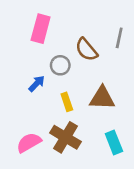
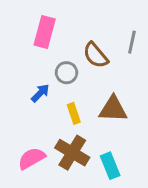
cyan rectangle: (114, 143) -> (110, 166), moved

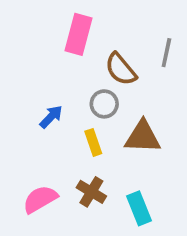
pink rectangle: (45, 32) -> (79, 34), moved
gray circle: (66, 73) -> (104, 104), moved
brown cross: (72, 153) -> (91, 192), size x0.7

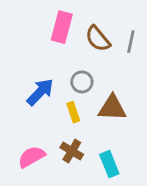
brown semicircle: (121, 69) -> (98, 39), moved
blue arrow: (51, 117) -> (40, 92), size x1.5

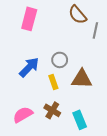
pink rectangle: (62, 27) -> (29, 19), moved
brown semicircle: (98, 39) -> (78, 15), moved

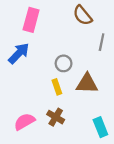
gray line: (95, 30) -> (102, 42), moved
blue arrow: (29, 67) -> (19, 53), moved
cyan rectangle: (80, 120) -> (100, 127), moved

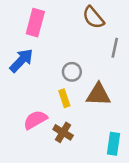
pink semicircle: (24, 122) -> (35, 120), moved
cyan rectangle: (100, 127) -> (114, 144), turned 30

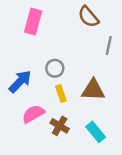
blue arrow: (21, 60) -> (20, 81), moved
gray circle: (72, 72) -> (55, 68), moved
cyan rectangle: (114, 144) -> (96, 132), moved, turned -48

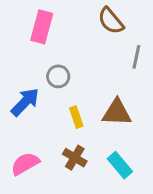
gray circle: (55, 68) -> (58, 76), moved
pink semicircle: (33, 114) -> (25, 164), moved

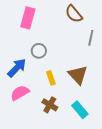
brown triangle: (117, 113) -> (78, 75), turned 45
pink semicircle: (25, 164) -> (20, 93), moved

